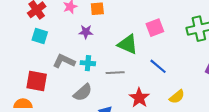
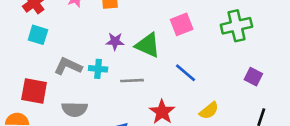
purple star: (86, 32) -> (115, 41), moved
gray semicircle: (83, 92) -> (75, 109), moved, turned 42

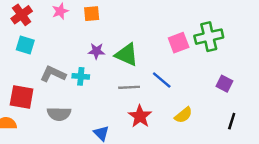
pink square: (182, 24) -> (179, 43), moved
gray line: (132, 81) -> (129, 87), moved

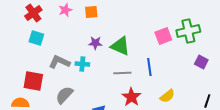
blue line: (162, 80) -> (149, 67), turned 42
purple square: (224, 84) -> (201, 62), moved
gray semicircle: (59, 114) -> (64, 95), turned 132

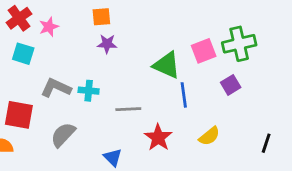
pink star: (65, 10) -> (49, 27), moved
purple star: (95, 43) -> (107, 44), moved
green triangle: (120, 46) -> (167, 65), moved
purple square: (201, 62) -> (231, 85), moved, turned 32
gray line: (122, 73) -> (128, 109), moved

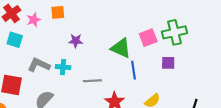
orange square: (101, 17) -> (58, 12), moved
purple star: (107, 44) -> (76, 41), moved
purple square: (231, 85) -> (168, 63), turned 32

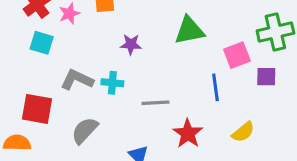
pink square: (148, 38) -> (237, 55), moved
green triangle: (121, 48) -> (189, 30), moved, turned -35

